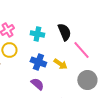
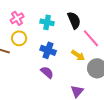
yellow arrow: (60, 64) -> (78, 55), moved

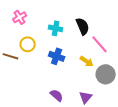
pink cross: (17, 18) -> (20, 17), moved
purple semicircle: (47, 72) -> (57, 95), moved

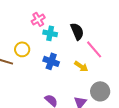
pink cross: (20, 17) -> (38, 19), moved
gray circle: (106, 74) -> (100, 91), moved

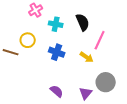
pink cross: (38, 19) -> (36, 10), moved
pink line: (94, 49) -> (100, 40), turned 66

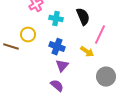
purple triangle: (86, 93) -> (62, 66), moved

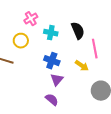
yellow circle: (28, 35) -> (21, 41), moved
pink line: (100, 35) -> (95, 49), turned -36

